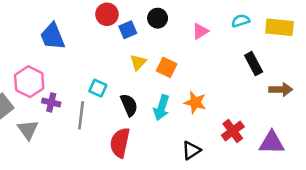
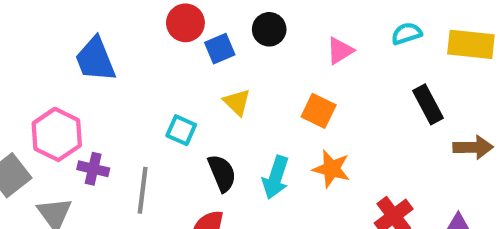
yellow triangle: (138, 62) -> (237, 102), turned -30
orange square: (167, 67) -> (319, 111), moved
cyan square: (98, 88) -> (181, 130), moved

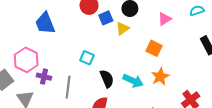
yellow triangle: (237, 102) -> (123, 28), moved, turned 40
orange star: (331, 169) -> (160, 77), turned 30
cyan arrow: (276, 177) -> (133, 81), turned -84

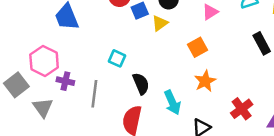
orange square: (154, 48) -> (198, 47), turned 35
cyan arrow: (133, 81) -> (172, 103), moved, turned 42

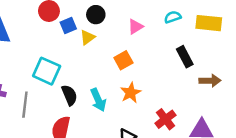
cyan square: (117, 58) -> (47, 71), size x1.6
cyan arrow: (172, 103) -> (98, 100), moved

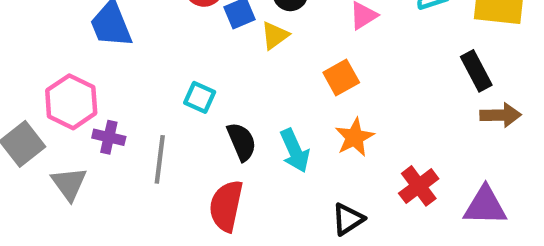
black rectangle: (185, 57) -> (476, 71), moved
cyan square: (47, 71) -> (200, 97), size x0.6

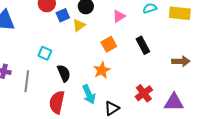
black rectangle: (476, 71) -> (143, 45), moved
orange star: (355, 137) -> (102, 70), moved
cyan arrow: (295, 151) -> (89, 94), moved

